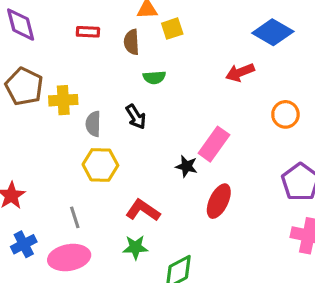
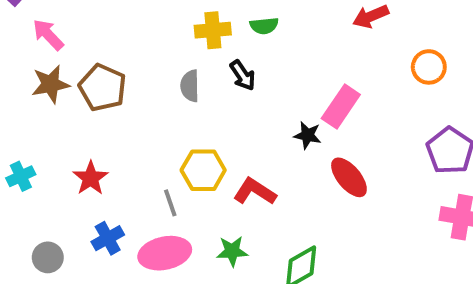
brown pentagon: (24, 86) -> (103, 88), moved
yellow cross: (63, 100) -> (213, 30), moved
yellow hexagon: (100, 165) -> (203, 170), moved
red ellipse: (219, 201) -> (349, 177), turned -64
green star: (135, 247) -> (232, 251), moved

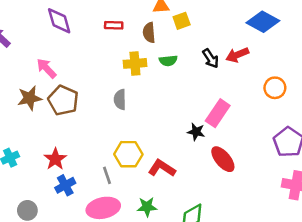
pink arrow: (48, 35) -> (46, 68), moved
black arrow: (243, 75) -> (211, 58), moved
blue cross: (108, 238) -> (65, 185), moved

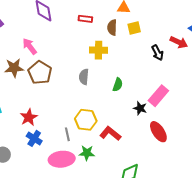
yellow square: (182, 21) -> (134, 28), moved
red arrow: (237, 55) -> (179, 42), moved, turned -138
green semicircle: (168, 61) -> (118, 85), moved, turned -72
blue cross: (65, 185) -> (34, 138), turned -35
green star: (147, 207) -> (87, 153), moved

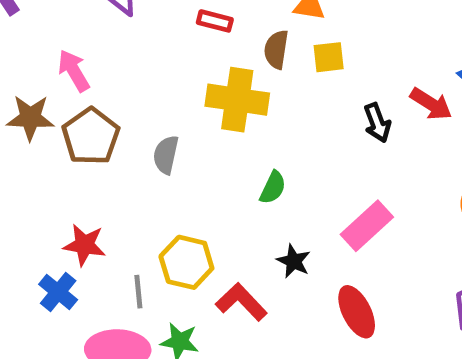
yellow cross: (99, 50) -> (237, 100), size x1.4
gray semicircle: (84, 77) -> (166, 155), moved
black star: (140, 108) -> (294, 261), moved
red star: (29, 117) -> (84, 245), moved, turned 30

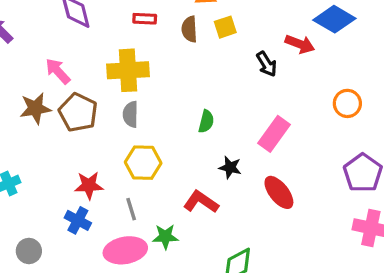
yellow cross: (237, 100) -> (128, 70), moved
yellow hexagon: (186, 262) -> (143, 163), moved

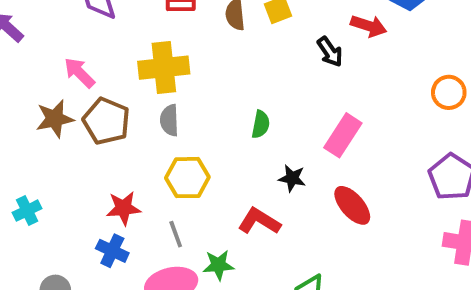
orange circle: (347, 103) -> (449, 92), moved

